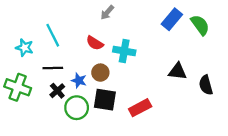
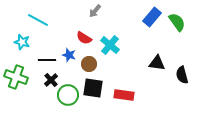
cyan line: (53, 35) -> (38, 20), moved, turned -35
cyan cross: (124, 51) -> (110, 45), turned 30
blue star: (79, 80) -> (69, 55), moved
red rectangle: (140, 108) -> (124, 95), turned 36

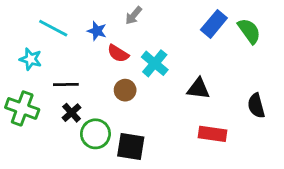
blue star: (69, 55) -> (97, 31), moved
black triangle: (157, 63) -> (198, 89), moved
black square: (93, 88) -> (131, 147), moved
red rectangle: (124, 95) -> (212, 134), moved

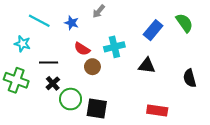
blue rectangle: (214, 24) -> (153, 30), moved
red semicircle: (118, 53) -> (82, 49), moved
cyan cross: (155, 63) -> (114, 47), turned 36
red rectangle: (212, 134) -> (157, 111), moved

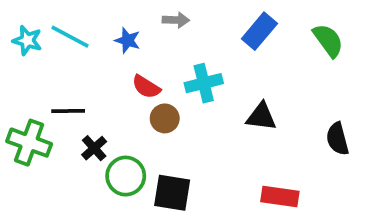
gray arrow: (99, 11) -> (176, 20), turned -128
blue rectangle: (153, 30) -> (259, 31), moved
cyan star: (22, 44) -> (27, 40), moved
black line: (49, 62) -> (68, 111), moved

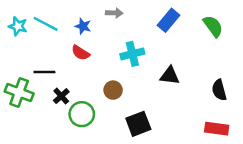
red semicircle: (146, 87) -> (81, 53), moved
brown circle: (165, 118) -> (113, 90), moved
black square: (172, 193) -> (138, 124), moved, turned -30
red rectangle: (280, 196) -> (217, 129), moved

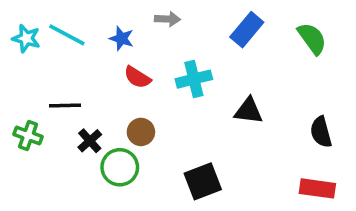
red semicircle: (81, 53) -> (137, 77), moved
brown circle: (113, 90) -> (141, 132), moved
green cross: (19, 92) -> (28, 135), size x0.7

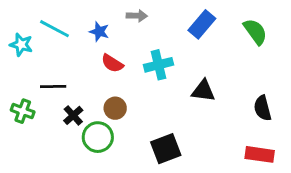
cyan star: (26, 38) -> (21, 45), moved

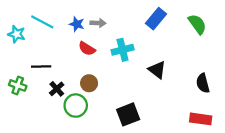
gray arrow: (137, 16) -> (98, 23), moved
black triangle: (203, 91) -> (157, 70), turned 30

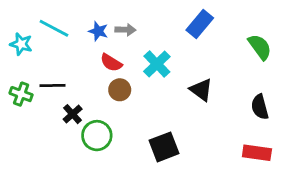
green semicircle: (197, 24) -> (260, 47), moved
cyan cross: (123, 50) -> (157, 64), turned -30
brown circle: (89, 83) -> (120, 90), moved
green cross: (18, 85) -> (21, 94), moved

